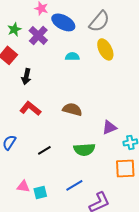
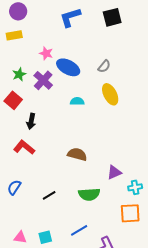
gray semicircle: (99, 21) -> (104, 66), size x0.6
red L-shape: (30, 108) -> (24, 147), moved
pink triangle: (23, 186) -> (20, 237), moved

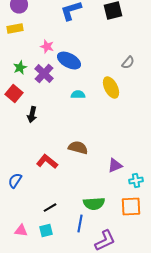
gray semicircle: (104, 66) -> (128, 63), moved
red L-shape: (24, 147) -> (47, 162), moved
green semicircle: (89, 194) -> (94, 204), moved
black line: (49, 195) -> (50, 208), moved
blue line: (79, 230) -> (80, 224), turned -48

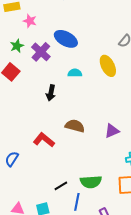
pink star: (47, 47) -> (30, 21), moved
black arrow: (32, 115) -> (51, 93), moved
purple triangle: (115, 166) -> (112, 131), moved
black line: (50, 208) -> (61, 186), moved

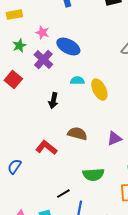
pink star: (30, 21) -> (42, 33), moved
green star: (17, 46) -> (19, 46), moved
yellow ellipse: (108, 66) -> (99, 90), moved
green semicircle: (91, 182) -> (93, 175), moved

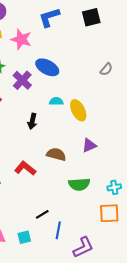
pink star: (42, 33) -> (21, 39), moved, size x1.5
purple triangle: (114, 139) -> (89, 145), moved
green semicircle: (93, 175) -> (79, 184), moved

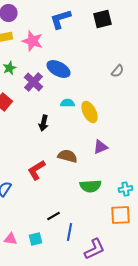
red L-shape: (25, 168) -> (36, 170), turned -70

